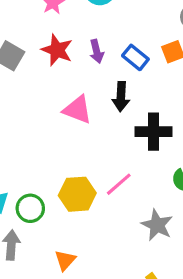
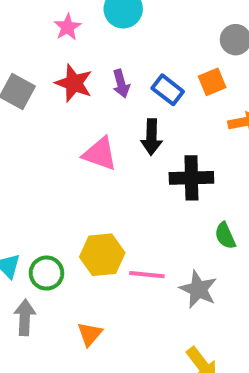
pink line: (119, 184) -> (147, 275), moved, turned 48

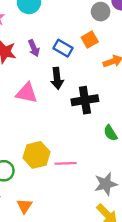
gray star: (198, 289) -> (106, 184), moved, turned -30
orange triangle: (90, 334) -> (24, 206), moved

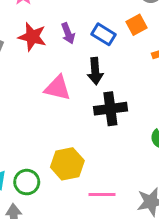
black cross: (85, 100) -> (110, 109), moved
pink line: (66, 163) -> (102, 195), moved

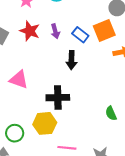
orange square: (136, 25) -> (104, 31), size x1.5
pink triangle: (58, 88) -> (19, 79), moved
black cross: (110, 109) -> (58, 98), moved

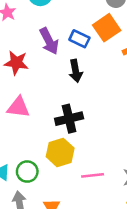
red star: (30, 31) -> (16, 63), moved
purple arrow: (55, 31) -> (49, 41), size x1.5

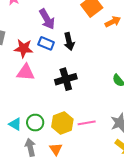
blue rectangle: (79, 39) -> (46, 43), moved
red star: (16, 63) -> (24, 48), moved
yellow hexagon: (60, 152) -> (62, 123), moved

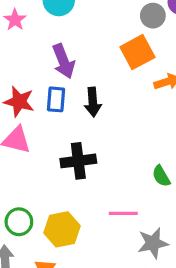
blue rectangle: (46, 43) -> (56, 99), turned 63
pink line: (87, 123) -> (123, 213), moved

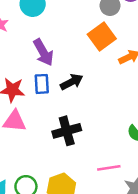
black arrow: (93, 102) -> (72, 82), turned -105

